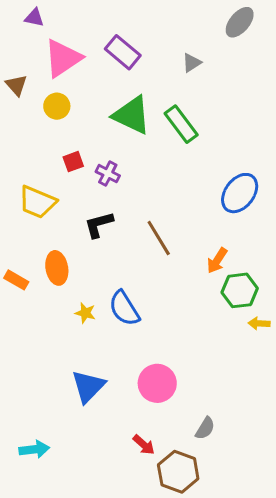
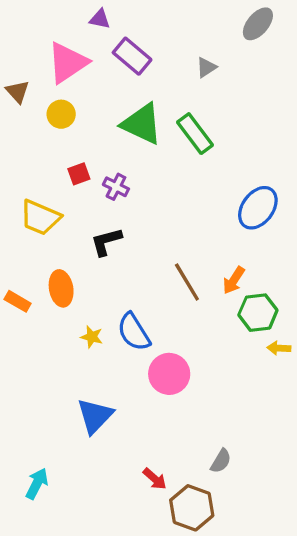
purple triangle: (34, 18) -> (100, 19), moved
brown line: (159, 238) -> (187, 282), moved
pink circle: (157, 383) -> (169, 374), moved
cyan arrow: (34, 449) -> (37, 484), turned -56

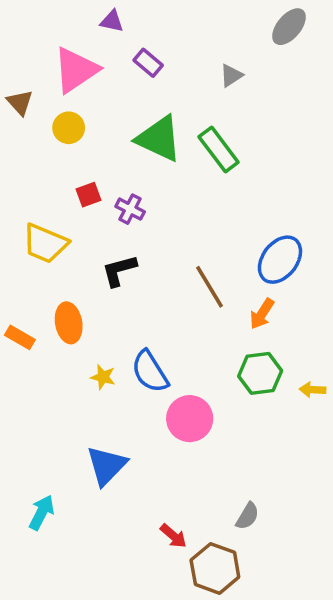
purple rectangle: (132, 56) -> (148, 63), size x0.7
blue ellipse: (258, 208) -> (280, 260), moved
brown line: (187, 282) -> (210, 287), moved
green hexagon: (258, 313) -> (260, 373), moved
cyan arrow: (37, 484) -> (42, 512), moved

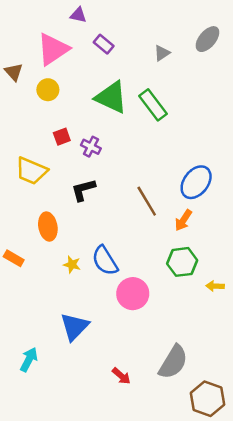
gray ellipse: (289, 27) -> (207, 39), moved
orange rectangle: (20, 337) -> (14, 258), moved
yellow arrow: (312, 390) -> (215, 286), moved
gray semicircle: (247, 516) -> (173, 362), size x1.8
brown hexagon: (215, 568) -> (207, 399), moved

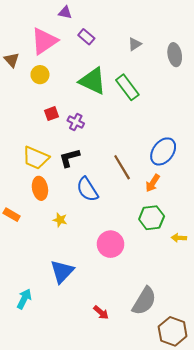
gray ellipse: (207, 39) -> (175, 55), moved, turned -50
yellow trapezoid: (31, 171) -> (36, 158), moved
blue semicircle: (105, 261) -> (87, 189), moved

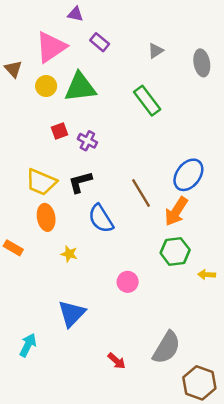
green triangle: (93, 81) -> (80, 87), moved, turned -32
orange arrow: (153, 183) -> (176, 211), size x1.4
pink circle: (110, 244) -> (128, 282), size x0.7

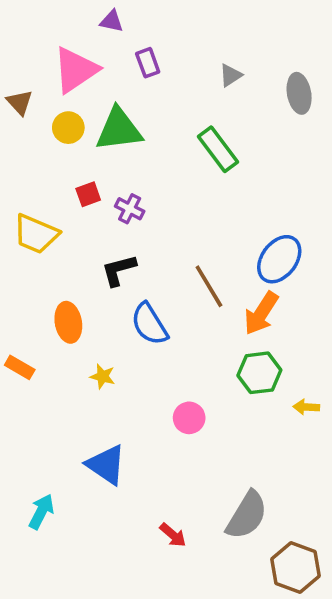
purple rectangle: (100, 42) -> (148, 63), turned 30
yellow trapezoid: (41, 182) -> (36, 234), moved
blue triangle: (72, 313) -> (106, 465), turned -40

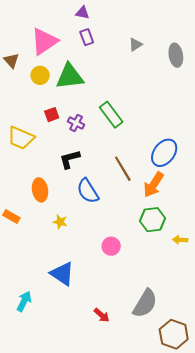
purple triangle: (112, 21) -> (82, 13), moved
green rectangle: (218, 149) -> (111, 115), moved

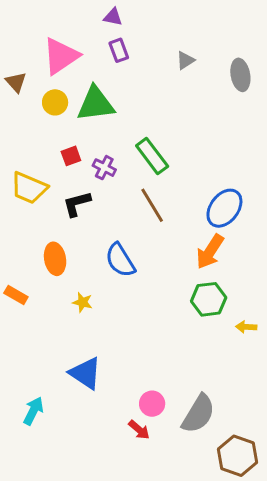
black L-shape: (70, 159) -> (77, 204), moved
brown line: (123, 169) -> (152, 205), moved
pink circle: (111, 246) -> (152, 404), moved

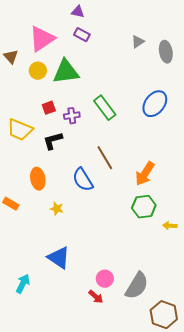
purple rectangle: (119, 50) -> (82, 35), turned -42
gray triangle: (185, 60) -> (138, 42), moved
purple cross: (104, 168) -> (72, 116), turned -35
brown line: (152, 205) -> (105, 158), moved
blue ellipse: (224, 208) -> (155, 104), moved

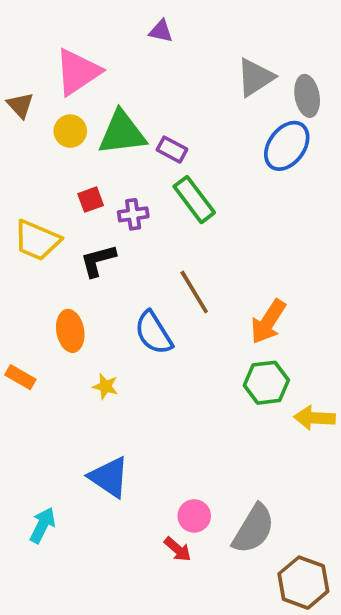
purple triangle: (78, 12) -> (161, 31), moved
purple rectangle: (82, 35) -> (172, 150), moved
gray triangle: (138, 42) -> (255, 77), size x1.6
blue ellipse: (155, 104) -> (287, 146), moved
yellow arrow: (170, 226) -> (314, 418), size x1.5

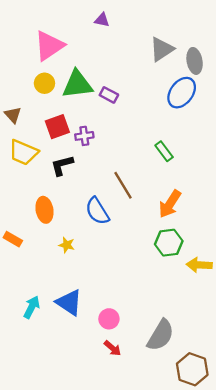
brown triangle: (20, 105) -> (13, 115), moved
red square: (91, 200) -> (57, 127), size x1.5
green rectangle: (194, 200) -> (164, 151), moved, size x0.7
pink circle: (194, 516) -> (109, 319), moved
cyan arrow: (42, 525) -> (32, 307), moved

